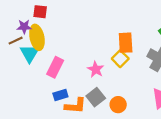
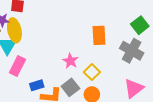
yellow square: (120, 59) -> (92, 72), moved
pink rectangle: (55, 67) -> (17, 66), moved

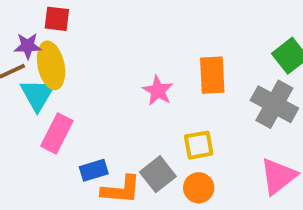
pink star: (70, 61) -> (158, 91), moved
yellow square: (92, 72) -> (199, 145), turned 35

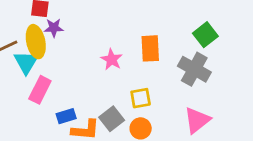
purple star: (28, 46) -> (54, 28), moved

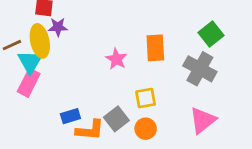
pink rectangle: (40, 90) -> (29, 83), moved

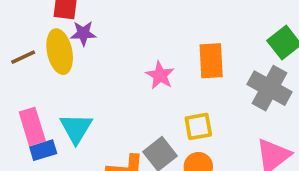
cyan triangle: (30, 62) -> (76, 128), moved
pink rectangle: (29, 83) -> (32, 126), moved, turned -44
blue rectangle: (70, 116) -> (43, 150), moved

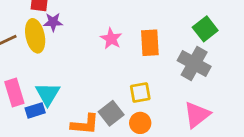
pink star: (160, 75) -> (111, 39), moved
blue rectangle: (43, 150) -> (35, 110), moved

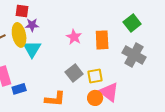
green square: (205, 29) -> (132, 23), moved
cyan triangle: (48, 94) -> (32, 49), moved
gray square: (111, 113) -> (74, 73), moved
pink triangle: (197, 115) -> (109, 92), moved, turned -45

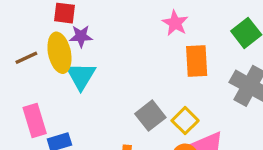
pink star: (74, 37) -> (175, 23), moved
yellow square: (95, 76) -> (185, 121), turned -35

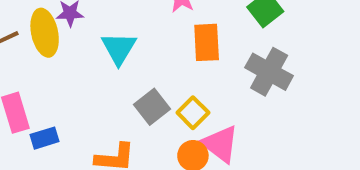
cyan triangle: (81, 76) -> (119, 48), moved

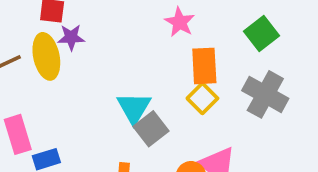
cyan triangle: (119, 48) -> (134, 108), moved
yellow square: (193, 113) -> (202, 98), moved

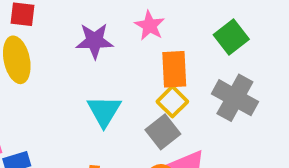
purple star: (71, 37) -> (95, 41), moved, size x1.4
gray square: (151, 129) -> (163, 132), moved

